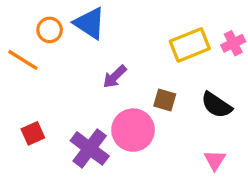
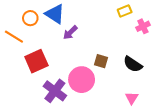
yellow rectangle: (190, 45) -> (125, 11), moved, size x0.6
purple arrow: (115, 77) -> (70, 32), moved
red square: (33, 133) -> (36, 61), moved, size x1.6

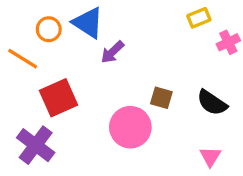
purple cross: (55, 91) -> (36, 145), moved

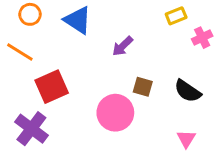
orange circle: (49, 29) -> (30, 14), moved
purple arrow: (112, 52) -> (123, 46), moved

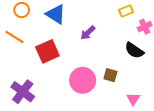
red square: (52, 87) -> (47, 51), moved
brown square: (143, 87) -> (110, 75), moved
black semicircle: (188, 91) -> (134, 50), moved

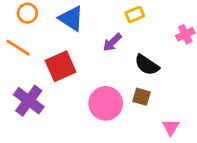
yellow rectangle: (126, 11) -> (135, 14), moved
black semicircle: (134, 50) -> (147, 65), moved
purple cross: (23, 92) -> (29, 101), moved

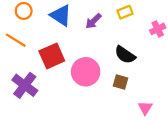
yellow rectangle: (135, 14) -> (125, 12), moved
purple arrow: (112, 42) -> (93, 21), moved
pink circle: (106, 103) -> (86, 72), moved

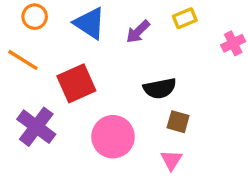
black semicircle: (125, 55) -> (160, 88), moved, turned -45
pink circle: (86, 72) -> (113, 137), moved
pink triangle: (145, 108) -> (171, 160), moved

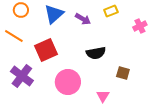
blue triangle: (90, 23) -> (54, 14), turned 45
purple arrow: (138, 32) -> (83, 19), turned -105
brown square: (178, 122) -> (123, 73), moved

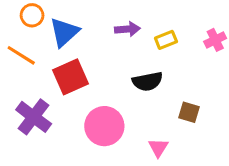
yellow rectangle: (111, 11) -> (166, 40), moved
blue triangle: (54, 14) -> (64, 32), moved
purple arrow: (83, 19) -> (127, 29), turned -35

